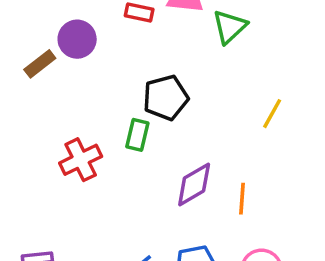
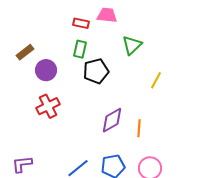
green triangle: (230, 27) -> (132, 45), moved
purple circle: (77, 39) -> (46, 70), moved
green rectangle: (137, 135) -> (80, 49), moved

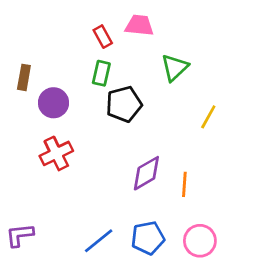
red rectangle: (81, 23) -> (103, 37), turned 49
brown rectangle: (25, 52) -> (24, 77), turned -42

